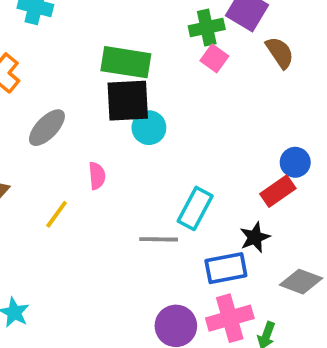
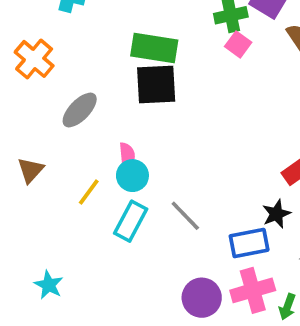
cyan circle: (149, 128) -> (132, 176), moved
cyan rectangle: (195, 208) -> (131, 221), moved
gray line: (159, 239) -> (185, 216), turned 45

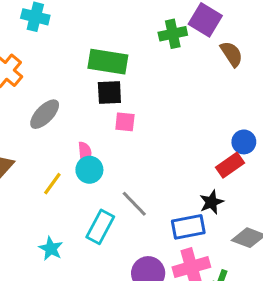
pink square: (238, 44) -> (125, 122), moved, turned -30
black square: (156, 84) -> (109, 93), size x0.7
cyan rectangle: (131, 221) -> (100, 227), moved
cyan star: (49, 285) -> (51, 249), moved

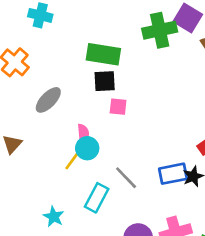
green cross: (173, 34) -> (160, 30), size x1.4
yellow line: (52, 184) -> (72, 160), moved
blue rectangle: (188, 227) -> (173, 174), moved

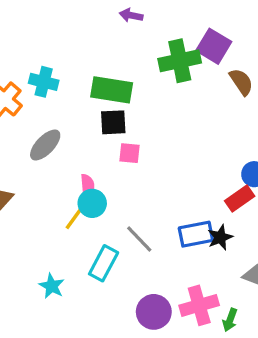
cyan cross: (40, 15) -> (44, 82), moved

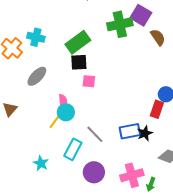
green rectangle: (112, 90) -> (78, 42), turned -45
red rectangle: (240, 198) -> (157, 109), turned -36
purple circle: (154, 312) -> (94, 172), moved

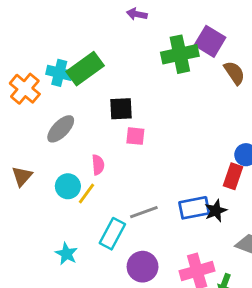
green rectangle: (78, 42) -> (85, 69), moved
cyan circle: (66, 112) -> (68, 186), moved
gray line: (95, 134) -> (144, 212), turned -66

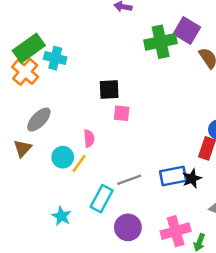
green rectangle: (85, 69) -> (29, 48), moved
gray ellipse: (61, 129) -> (39, 120), moved

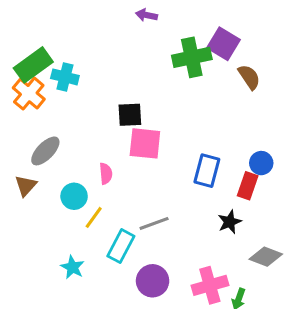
pink square: (122, 113) -> (145, 143), size x1.6
yellow line: (79, 163) -> (94, 217), moved
blue rectangle: (173, 176) -> (207, 171), moved, turned -64

